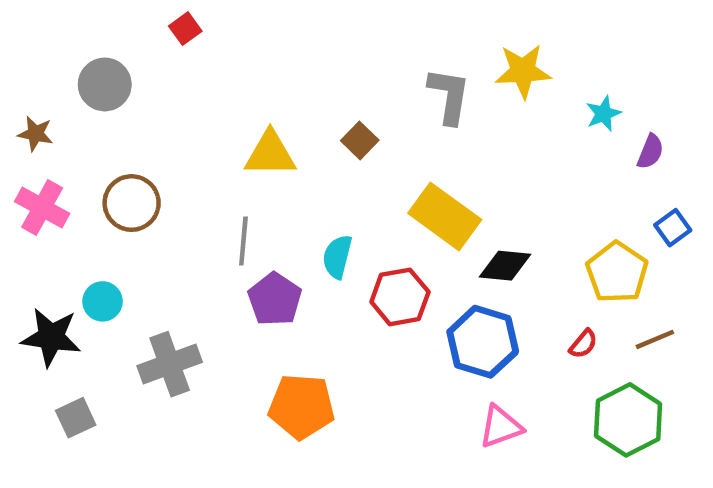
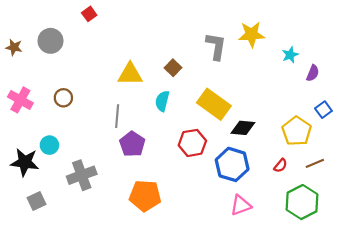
brown star: (35, 134) -> (14, 47), moved
brown circle: (132, 203) -> (63, 98), size x0.7
cyan semicircle: (337, 257) -> (162, 101), moved

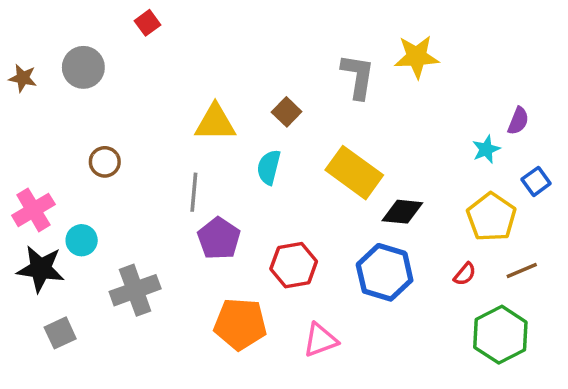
cyan star: (290, 55) -> (486, 149), moved
pink cross: (20, 100) -> (33, 210), moved, turned 30
red hexagon: (192, 143) -> (294, 265), moved
pink triangle: (241, 205) -> (320, 340), moved

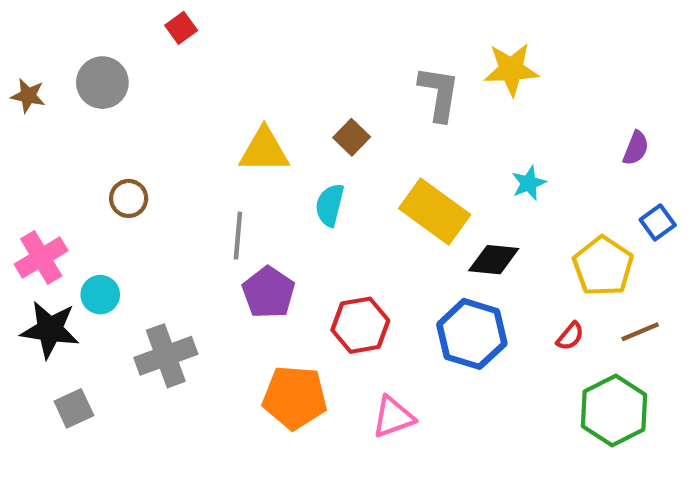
cyan star: (486, 149) -> (529, 183), moved

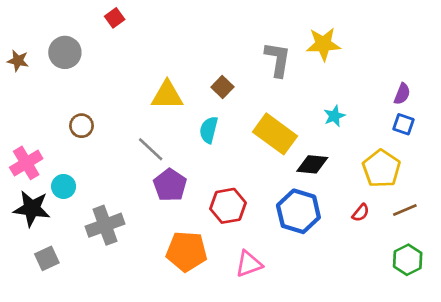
blue square: (658, 222) -> (404, 124), moved, turned -35
gray line: (238, 236) -> (151, 149), turned -52
green hexagon: (614, 410) -> (408, 260), moved, size x0.7

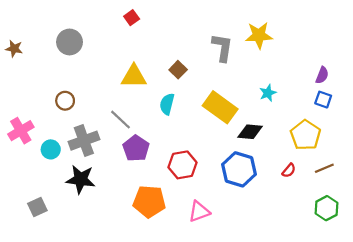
red square: (115, 18) -> (132, 18), moved
gray circle: (65, 52) -> (70, 42), moved
black star: (32, 209) -> (81, 179), moved
gray cross: (105, 225) -> (84, 141), moved

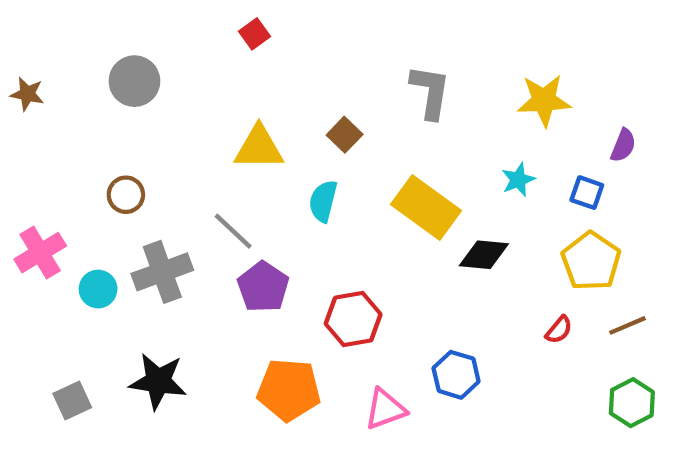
yellow star: (259, 35) -> (544, 100), moved
blue square: (323, 100) -> (587, 193), moved
blue hexagon: (239, 169) -> (456, 375), moved, size x0.7
black star: (81, 179) -> (158, 381), moved

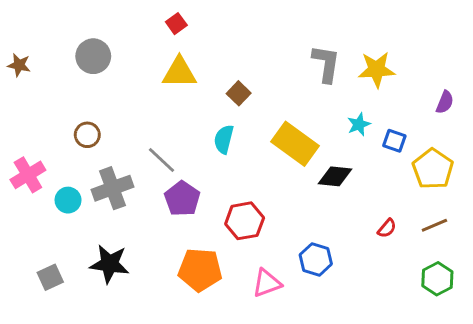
gray L-shape: (430, 92) -> (326, 64), moved
purple semicircle: (623, 145) -> (445, 102), moved
yellow triangle: (259, 148) -> (179, 73), moved
blue square: (587, 193) -> (394, 141), moved
yellow pentagon: (591, 261) -> (433, 169), moved

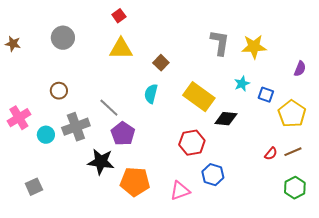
red hexagon: (245, 221) -> (192, 143), moved
red semicircle: (387, 228) -> (271, 154), moved
black star: (110, 264) -> (101, 162), moved

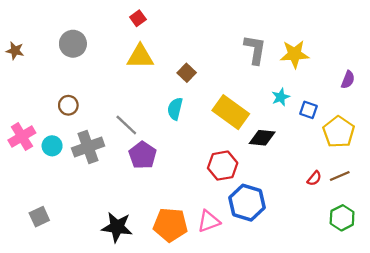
cyan circle: (46, 135) -> (52, 146), moved
black star: (101, 162) -> (117, 227), moved
blue hexagon: (213, 175) -> (247, 203), size x1.4
orange pentagon: (135, 182) -> (170, 225), moved

